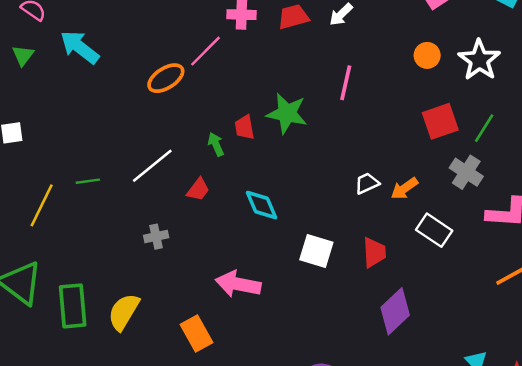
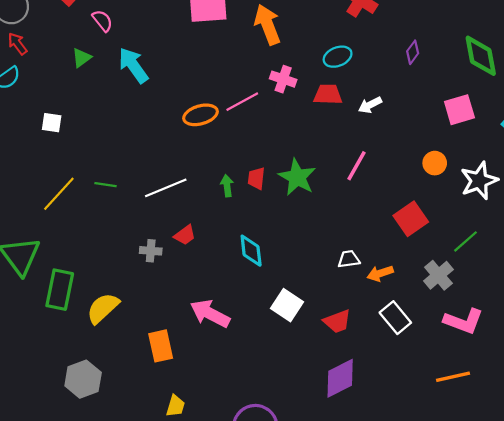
red square: (440, 121) -> (411, 219), moved, turned -32
red trapezoid: (198, 190) -> (185, 235), moved
red trapezoid: (374, 252) -> (337, 321), turned 56

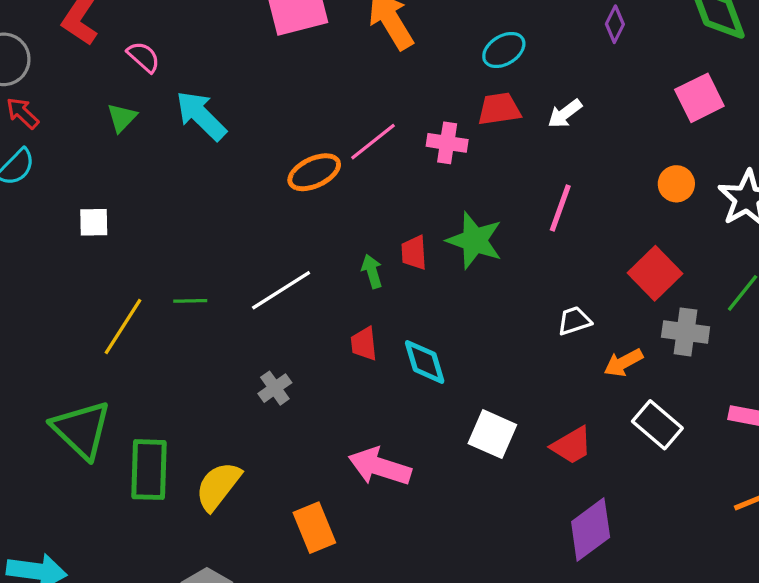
pink cross: (283, 79) -> (447, 143), moved
red trapezoid: (185, 235) -> (364, 344), moved, turned 130
gray cross: (151, 251) -> (275, 388), turned -30
white trapezoid: (349, 259) -> (574, 321), moved
gray cross: (438, 275) -> (686, 332), moved, turned -32

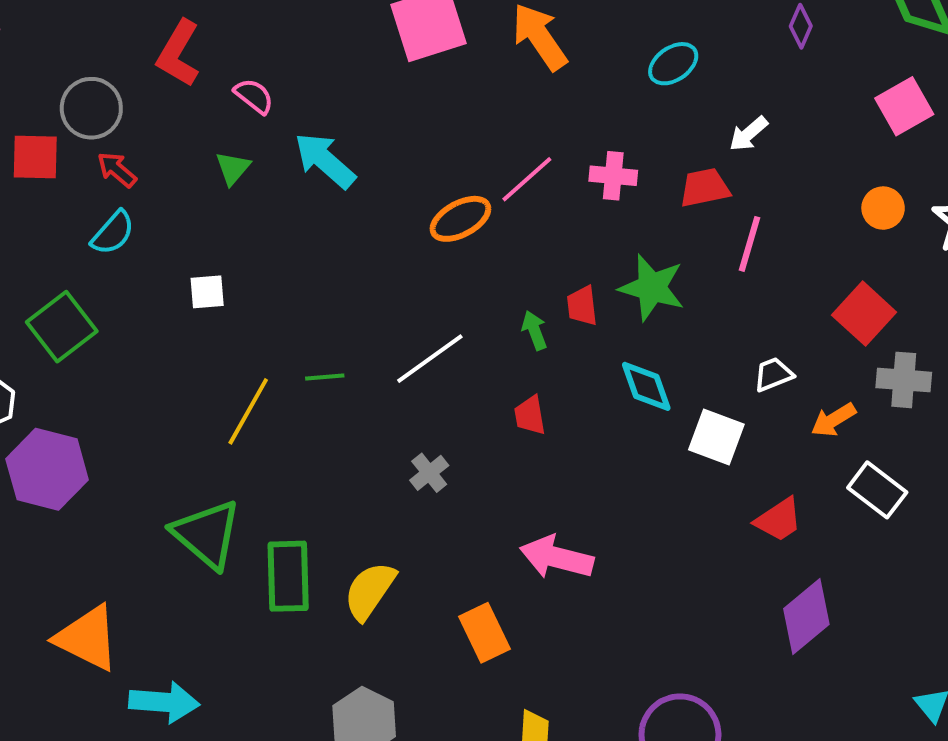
red trapezoid: (499, 109) -> (705, 188), moved
cyan diamond: (425, 362) -> (646, 386), moved
white square: (492, 434) -> (716, 437), moved

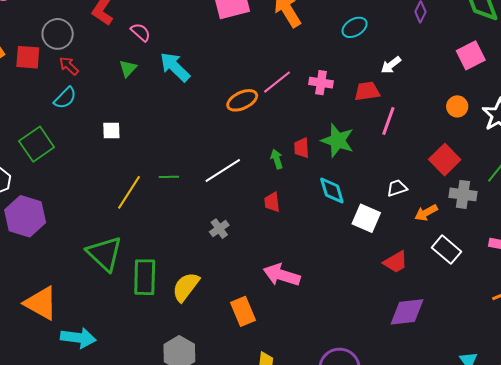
purple diamond: (806, 616) -> (407, 312), turned 30

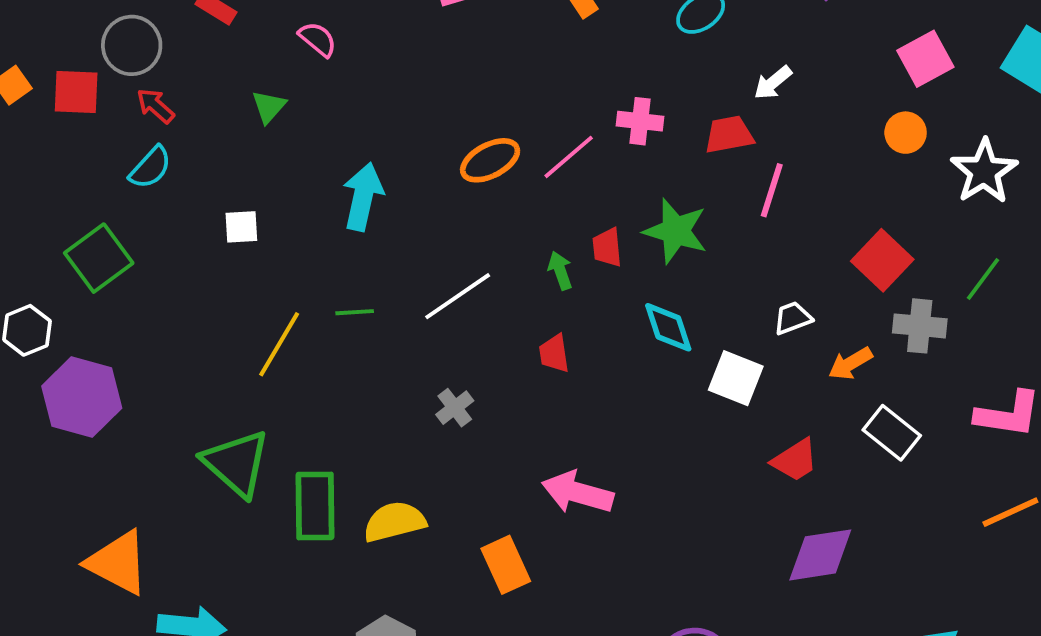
pink semicircle: (141, 32) -> (318, 39), moved
cyan arrow: (175, 67) -> (363, 197), moved, turned 60
pink line: (277, 82) -> (569, 157), moved
orange circle: (457, 106) -> (906, 133), moved
yellow semicircle: (186, 287) -> (394, 522), turned 40

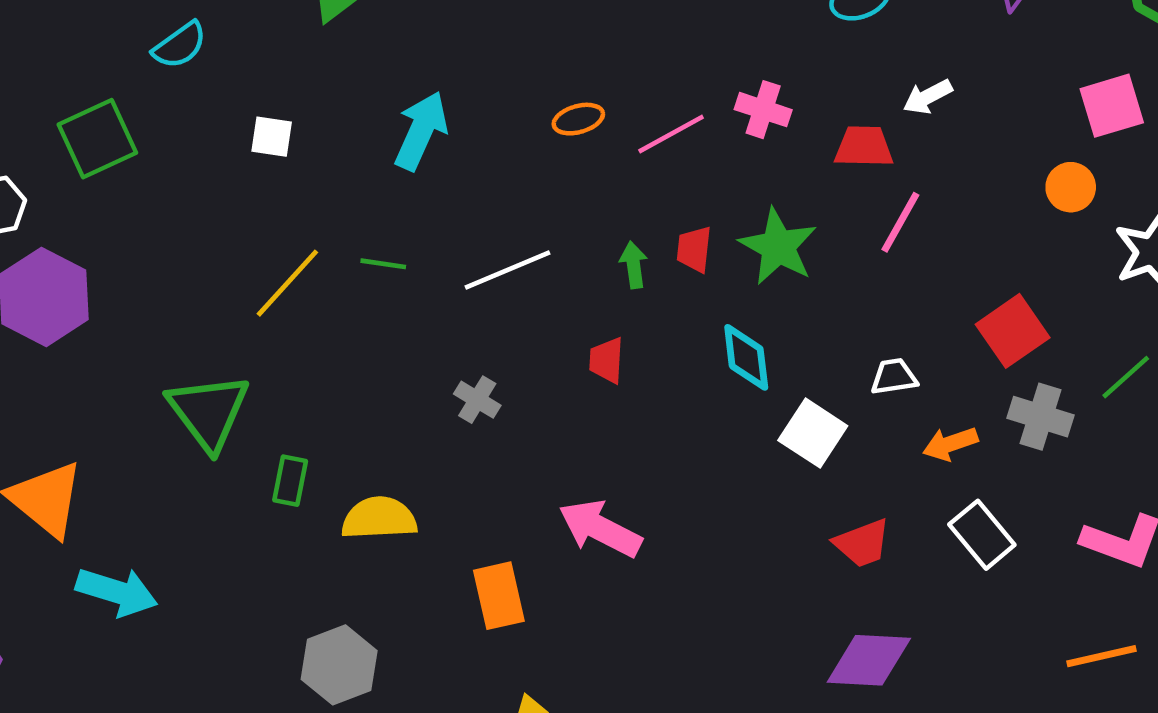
orange ellipse: (490, 160) -> (578, 119), size x0.7
gray cross: (455, 408) -> (477, 400), turned -33
green rectangle: (315, 506) -> (290, 481), size x0.6

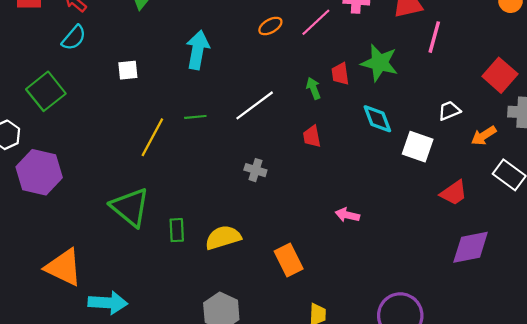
pink arrow: (600, 529) -> (347, 215), moved, size x0.6

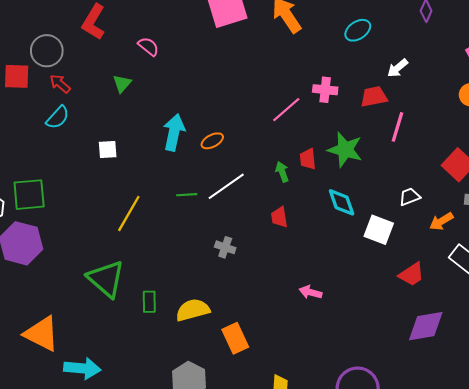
orange ellipse: (270, 26) -> (212, 141), moved
green square: (46, 91) -> (29, 195), moved, turned 32
green line: (195, 117) -> (187, 195), moved
orange rectangle: (289, 260) -> (235, 338), moved

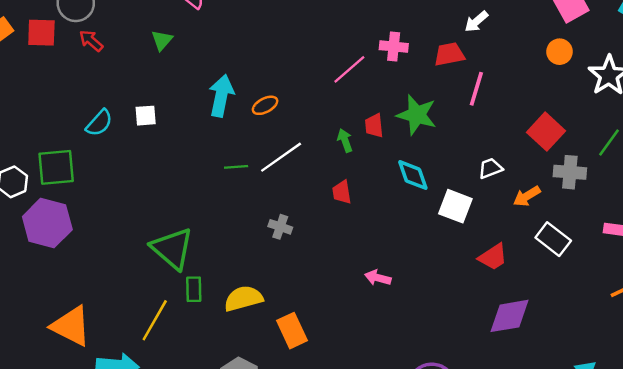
cyan semicircle: (58, 117) -> (99, 123), moved
yellow line: (129, 213) -> (155, 320), moved
green triangle: (106, 279) -> (172, 248), moved

